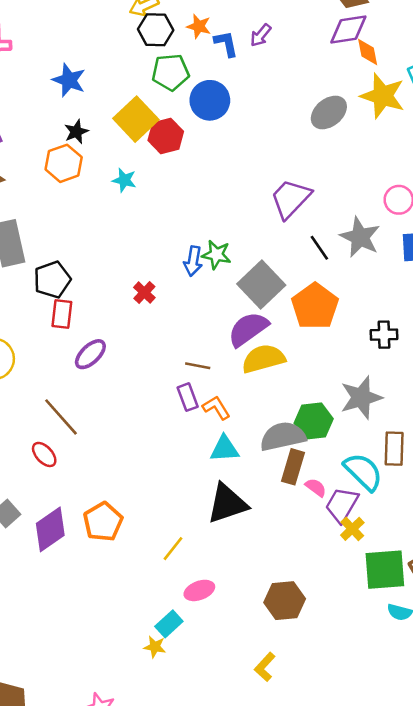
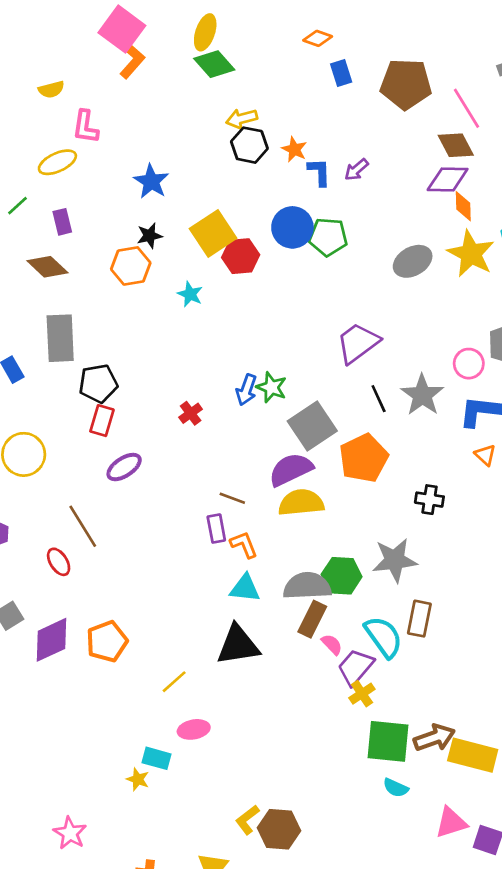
green pentagon: (170, 72) -> (328, 237), moved
brown hexagon: (285, 601) -> (279, 829), moved
cyan rectangle: (169, 624) -> (156, 758), turned 48

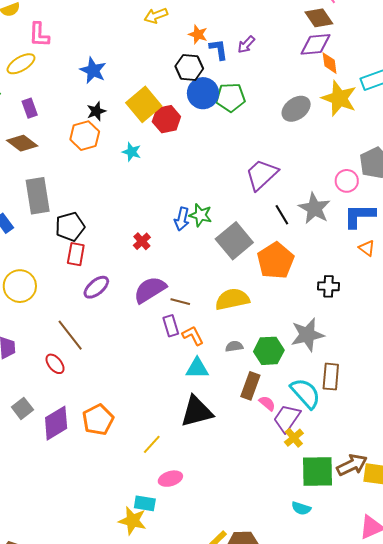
black hexagon: (249, 145) -> (189, 67), moved
purple semicircle: (291, 469) -> (150, 290), moved
gray semicircle: (307, 586) -> (234, 346), moved, size x0.5
yellow star: (138, 779) -> (133, 521), size x1.6
cyan semicircle: (396, 788) -> (301, 508), moved

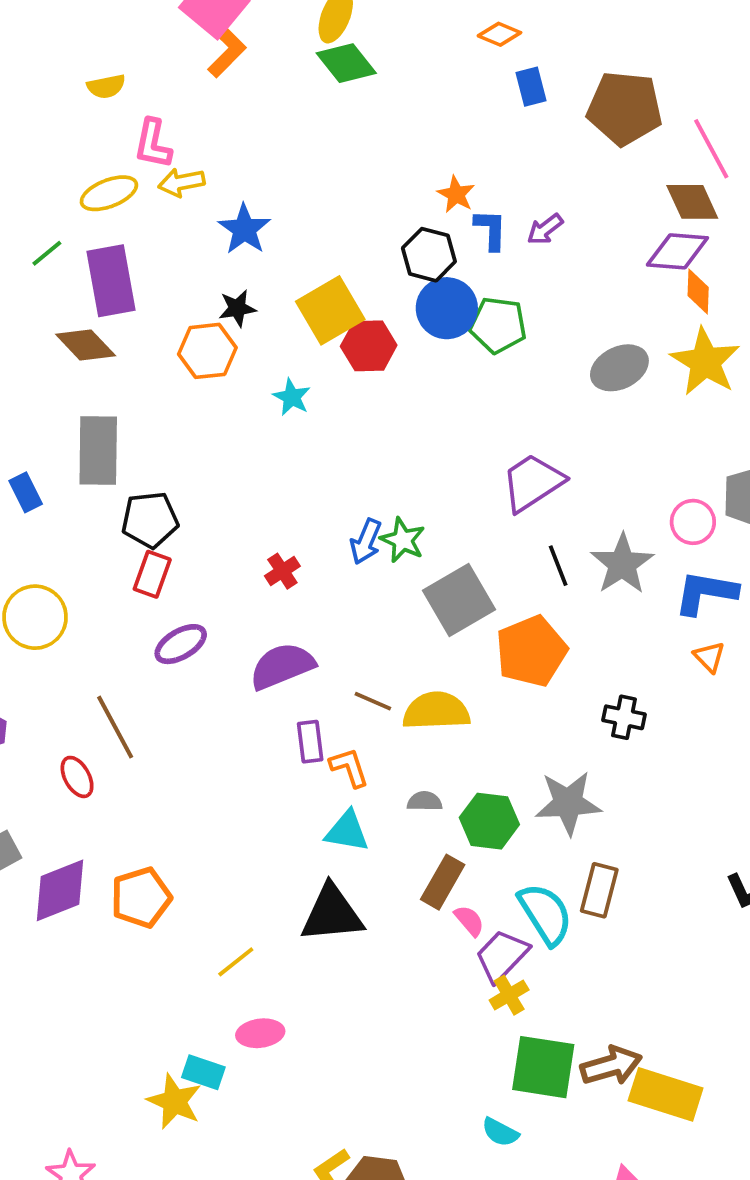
yellow arrow: (156, 16) -> (181, 182), moved
purple rectangle: (30, 108) -> (111, 281), size x1.8
brown line: (180, 302) -> (373, 701), moved

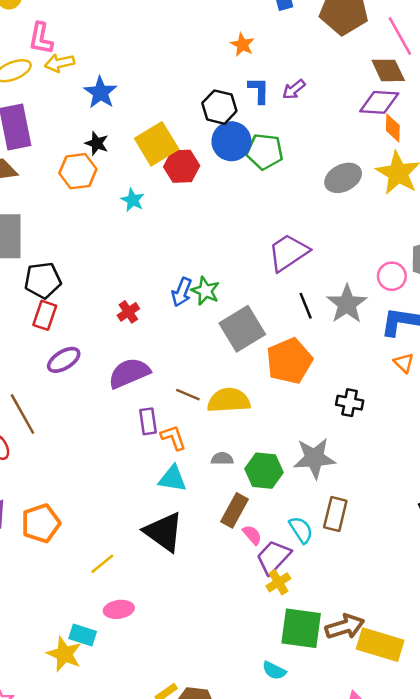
orange star: (456, 194) -> (242, 45), moved
black star: (237, 308) -> (97, 143), turned 30
black triangle: (332, 914) -> (164, 532), turned 42
cyan semicircle: (545, 914) -> (301, 530), size x0.7

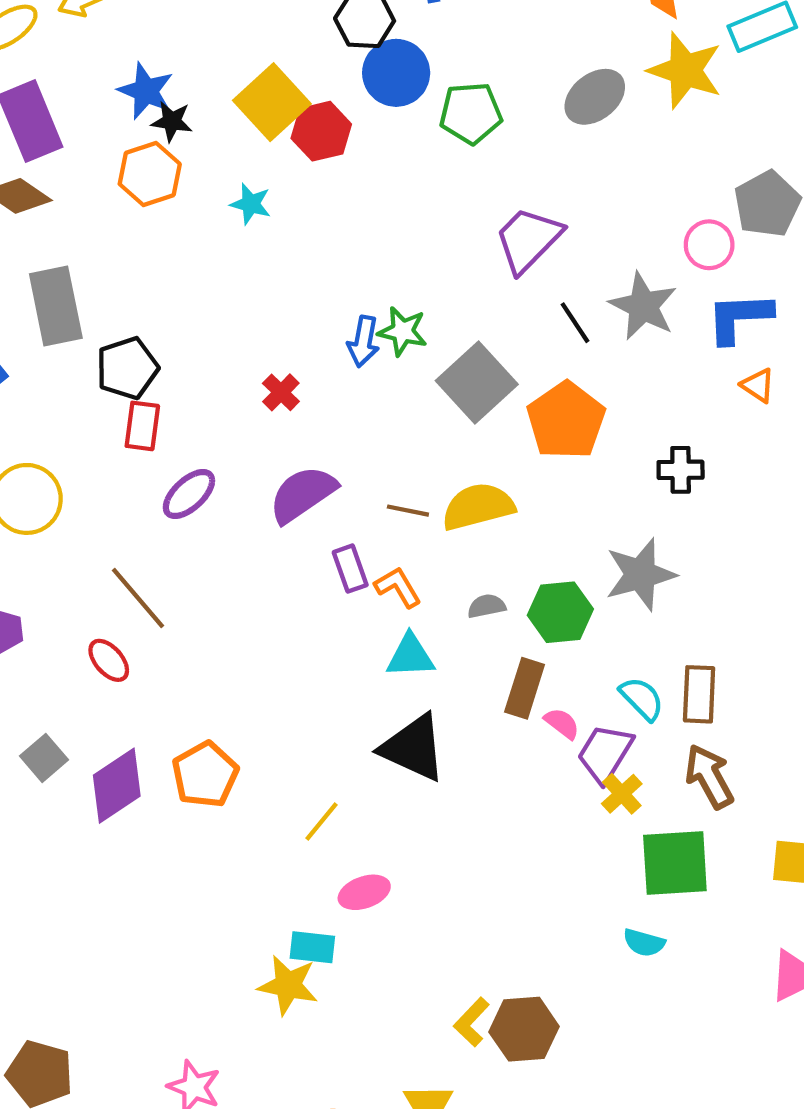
blue star: (100, 92) -> (146, 91), moved
green pentagon: (265, 152) -> (471, 113), moved
brown rectangle: (335, 514) -> (699, 694), moved
brown arrow: (345, 627) -> (709, 776), moved, turned -90

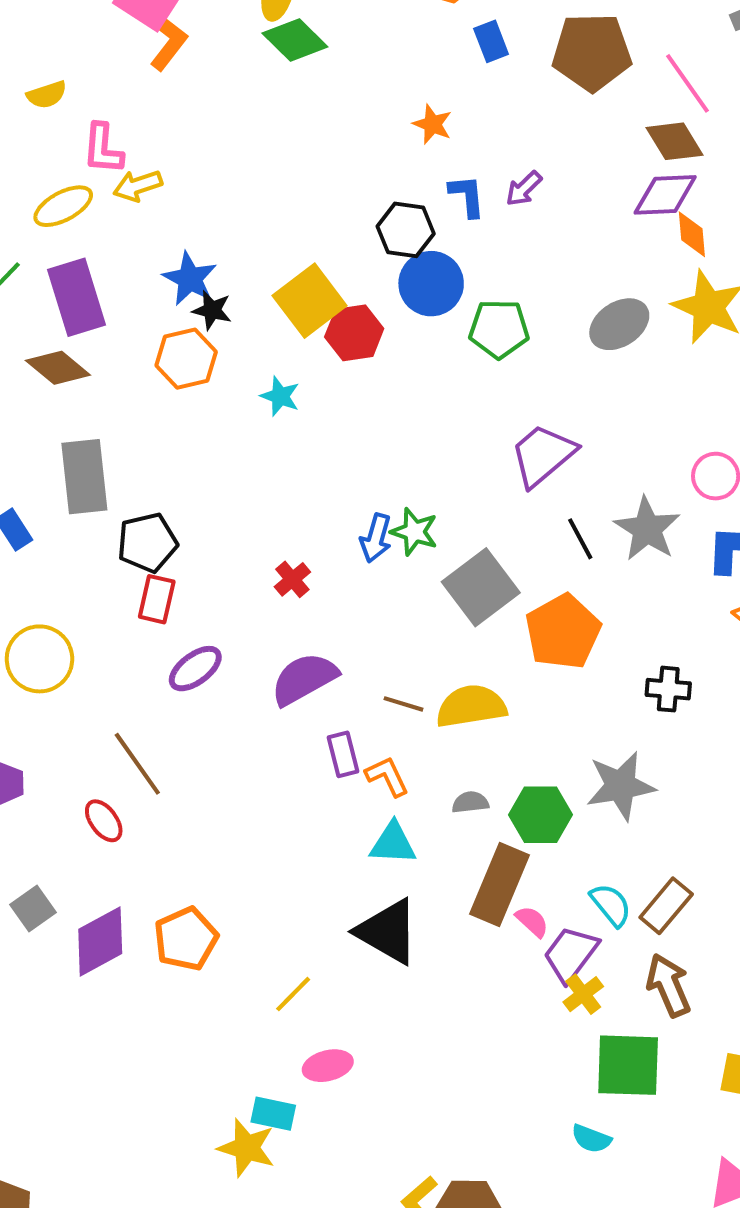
brown rectangle: (525, 688) -> (499, 884), size x1.4
brown rectangle: (699, 694) -> (666, 906), turned 32

